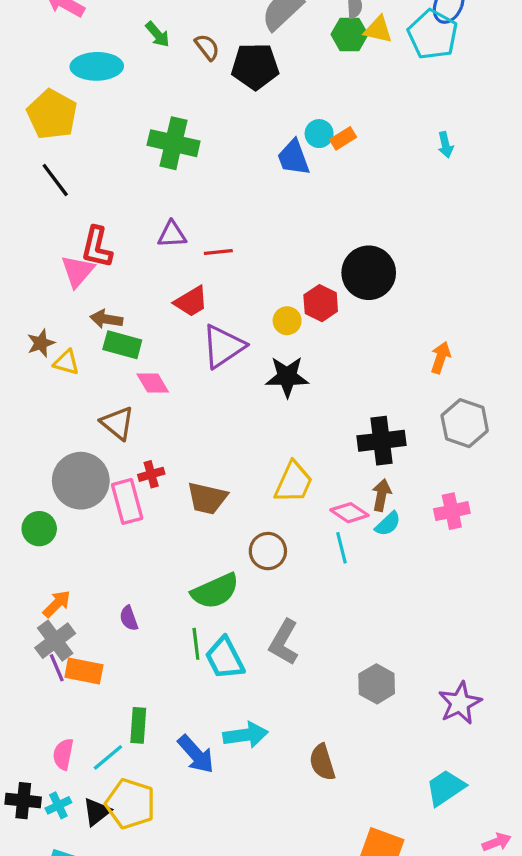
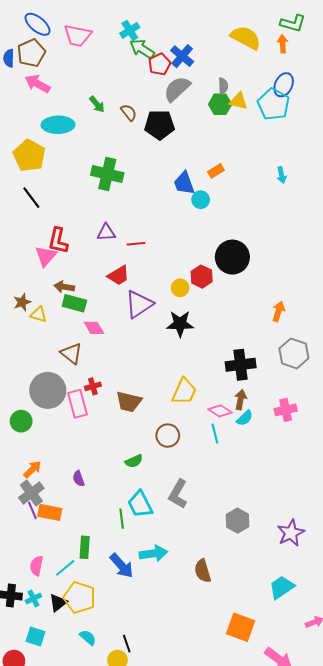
cyan circle: (319, 134) -> (201, 200), moved
green semicircle: (215, 591) -> (134, 461), size x0.6
green line: (196, 644) -> (122, 519), moved

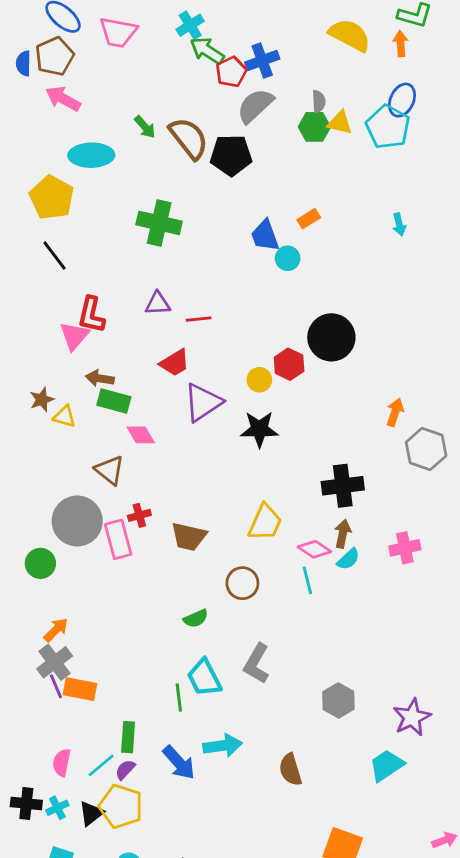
blue cross: (182, 56) -> (262, 61), turned 30
brown semicircle: (129, 112) -> (189, 138), size x1.8
gray hexagon: (294, 353) -> (426, 449), moved
purple semicircle: (79, 479) -> (125, 770), moved, turned 63
cyan trapezoid: (282, 587) -> (386, 765), moved

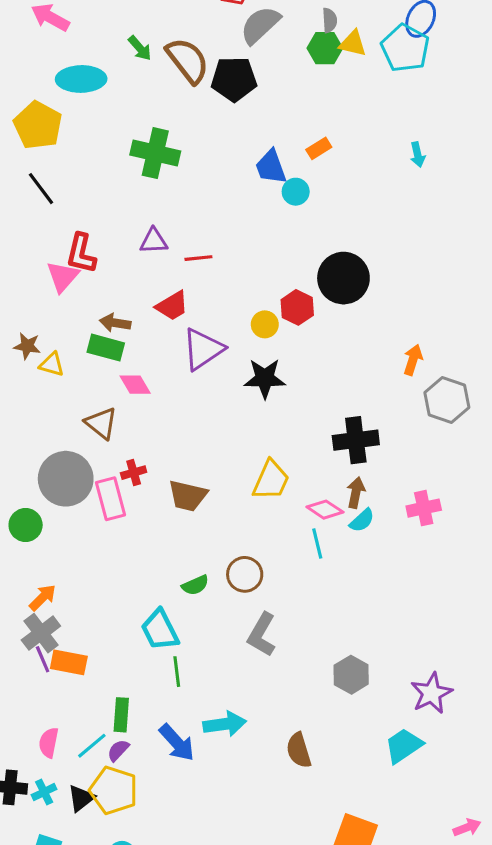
brown arrow: (100, 378) -> (115, 323), moved
brown star: (42, 400) -> (27, 346), turned 30
brown circle: (242, 583) -> (245, 574), moved
cyan trapezoid: (204, 678) -> (160, 630), moved

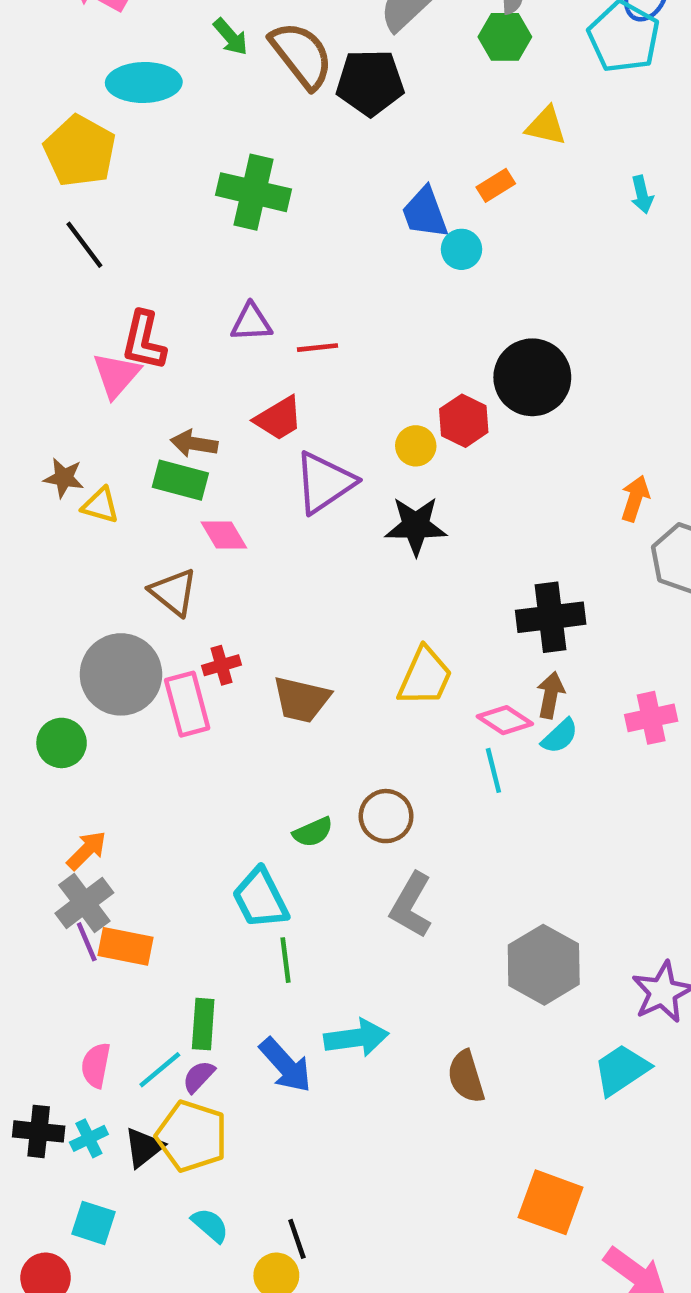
yellow triangle: (353, 43) -> (546, 126), moved
gray hexagon: (351, 675) -> (544, 965), size x1.4

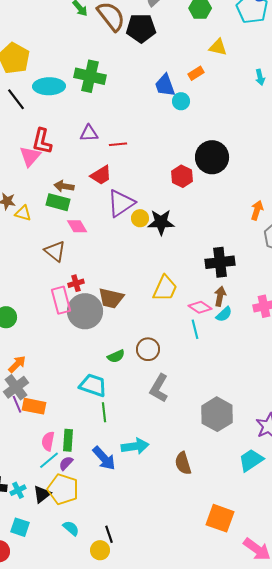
cyan ellipse: (144, 82) -> (49, 86), moved
yellow circle: (416, 446) -> (140, 218), moved
gray circle: (121, 674) -> (85, 311), moved
cyan trapezoid: (260, 898) -> (93, 385), turned 136
pink semicircle: (96, 1065) -> (48, 441), moved

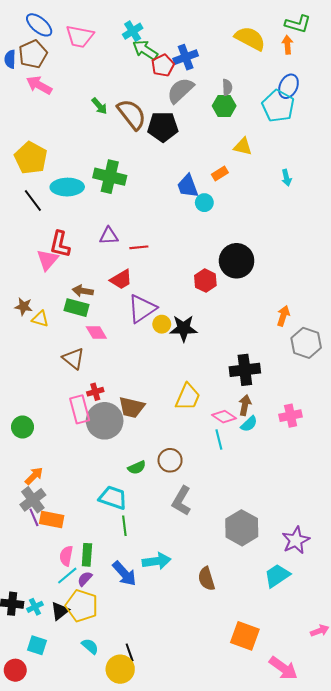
yellow circle: (100, 550) -> (120, 669), size x1.4

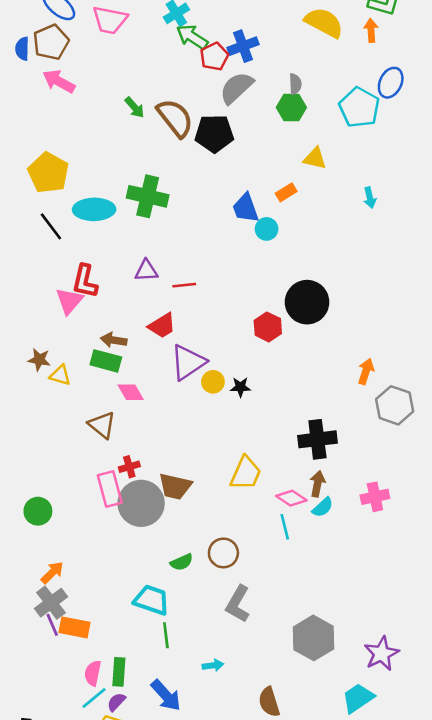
blue ellipse: (288, 86) -> (391, 83), moved
black star: (184, 328) -> (240, 387), size x0.6
cyan arrow: (157, 561) -> (213, 665), moved, size x0.6

